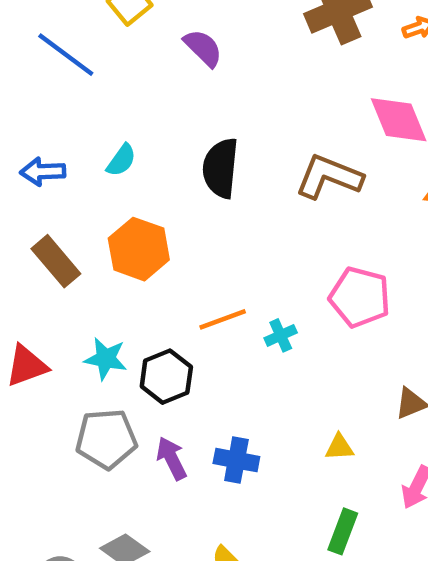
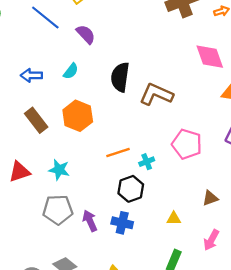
purple semicircle: (203, 48) -> (86, 34), moved
brown L-shape: (329, 177) -> (156, 94), moved
black hexagon: (166, 377) -> (131, 189), moved

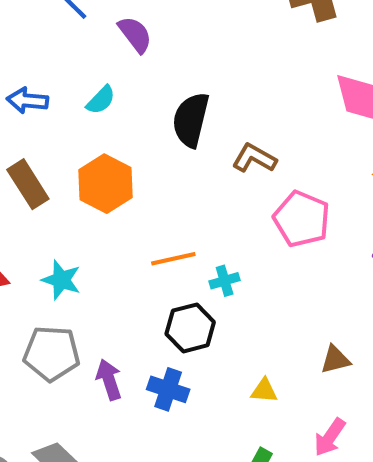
brown L-shape: (156, 94) -> (254, 158), size x0.7
pink pentagon: (187, 144) -> (302, 219), moved

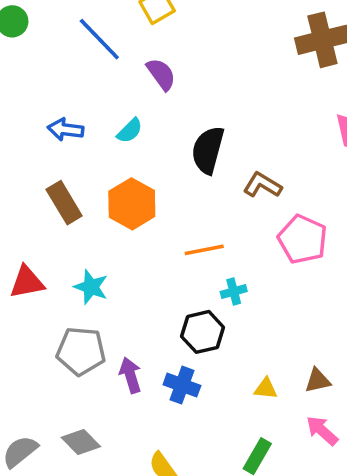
orange line: (173, 259) -> (204, 250), moved
brown triangle: (335, 360) -> (318, 381), moved
pink arrow: (330, 437) -> (322, 431), turned 96

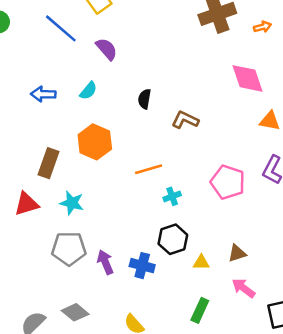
black semicircle: (208, 150) -> (144, 99), size x0.6
brown rectangle: (64, 203) -> (48, 163), moved, turned 56
pink pentagon: (302, 239) -> (228, 182), moved
black hexagon: (203, 332) -> (173, 239), moved

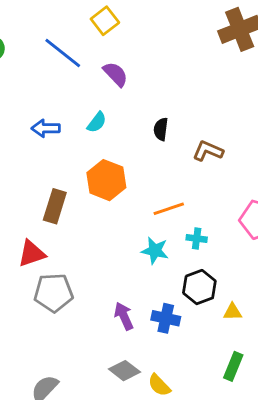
cyan cross: (172, 196) -> (197, 238), turned 30
cyan star: (72, 203) -> (155, 251), moved
gray pentagon: (69, 249) -> (54, 293), moved
gray diamond: (75, 312) -> (124, 371), moved

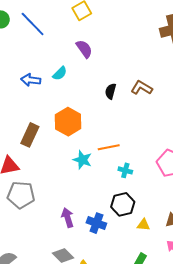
blue line: (63, 53) -> (33, 24), moved
cyan semicircle: (97, 122) -> (60, 73), moved
brown L-shape: (208, 151) -> (142, 88), moved
cyan star: (155, 251) -> (82, 160), moved

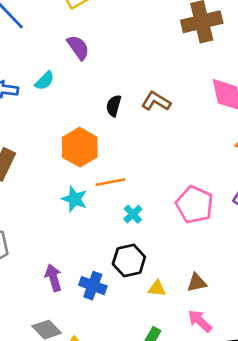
orange hexagon: (68, 122) -> (80, 147), moved
cyan cross: (125, 170) -> (133, 214), turned 32

